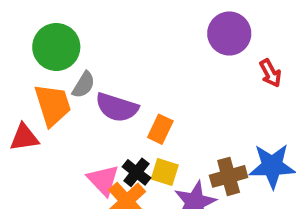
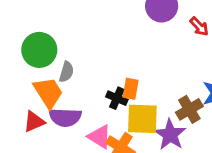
purple semicircle: (117, 107) -> (65, 117), moved
black cross: (136, 172) -> (117, 98), moved
yellow square: (165, 172) -> (142, 119), size x1.6

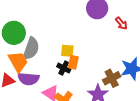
gray semicircle: (66, 72) -> (31, 49), size x1.6
yellow square: (142, 119) -> (67, 51), moved, size x0.6

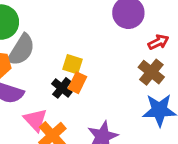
red arrow: (121, 23) -> (158, 42), turned -88
brown cross: (112, 78) -> (151, 72), moved, turned -36

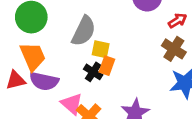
gray semicircle: (21, 50) -> (84, 31), moved

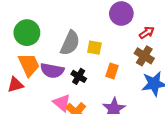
yellow square: (101, 49) -> (94, 48), moved
orange rectangle: (107, 66) -> (112, 71), moved
purple semicircle: (44, 81) -> (52, 71), moved

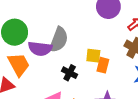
yellow square: (94, 48) -> (93, 56), moved
purple semicircle: (52, 71) -> (40, 49), moved

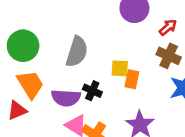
purple semicircle: (40, 49) -> (66, 98), moved

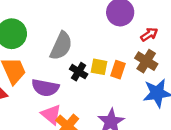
orange rectangle: (132, 79) -> (118, 70), moved
black cross: (92, 91) -> (79, 72), moved

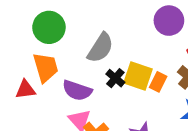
yellow square: (99, 67) -> (138, 76), size x1.5

